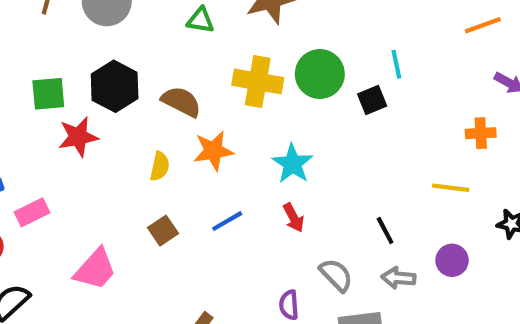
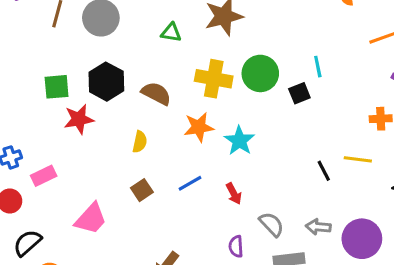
orange star: (213, 151) -> (199, 127), moved
red arrow: (294, 218) -> (234, 194), moved
black line: (385, 230) -> (324, 171), moved
purple circle: (452, 260) -> (362, 239), moved, size x1.6

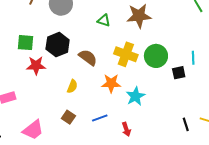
brown square: (142, 190) -> (68, 117), turned -32

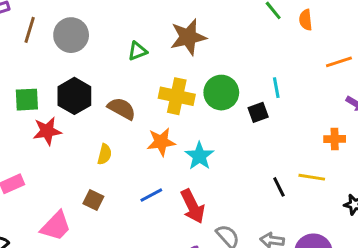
green triangle: (104, 20) -> (137, 51), turned -32
brown square: (68, 117) -> (93, 200), moved
red arrow: (126, 129) -> (193, 206), size x1.6

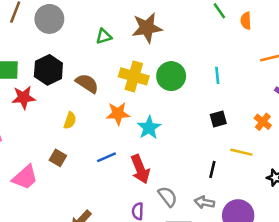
black square: (258, 112) -> (218, 119), moved
orange cross: (335, 139) -> (263, 122), turned 35
black line: (279, 187) -> (212, 169), moved, turned 35

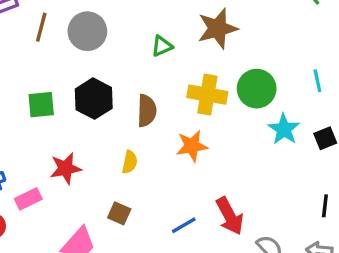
brown semicircle: (87, 83) -> (147, 111), turned 65
red star: (24, 97) -> (66, 168), moved
cyan star: (149, 128) -> (284, 129), moved
blue line: (106, 157) -> (184, 225), moved

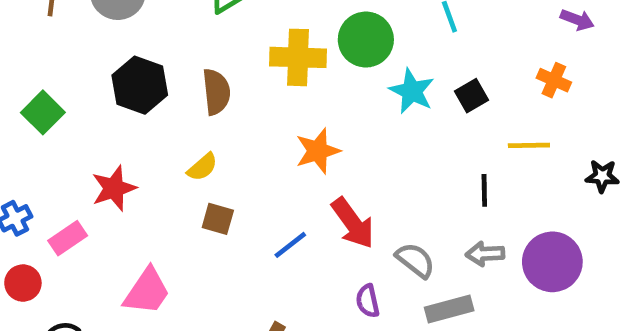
green square: (41, 105) -> (43, 112), moved, turned -32
orange star: (192, 146) -> (318, 151), moved
yellow semicircle: (130, 162) -> (202, 167), turned 45
brown square: (119, 213) -> (218, 219), moved

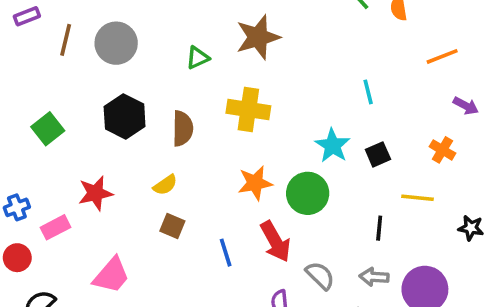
green circle: (366, 40) -> (308, 193), moved
blue line: (290, 245) -> (226, 253), turned -76

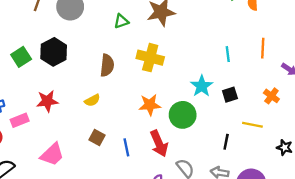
orange line: (442, 56) -> (263, 48), moved, turned -72
black hexagon: (125, 117) -> (54, 52), moved
brown square: (172, 226) -> (97, 138), moved

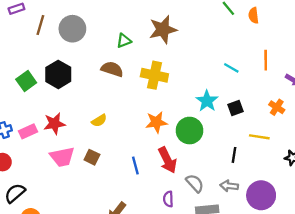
cyan line: (228, 54) -> (231, 68), turned -49
brown semicircle: (107, 65) -> (112, 69), moved, turned -75
pink rectangle: (20, 120) -> (28, 131), moved
brown square: (97, 138) -> (92, 157), moved
pink trapezoid: (52, 154) -> (62, 157), moved, turned 35

